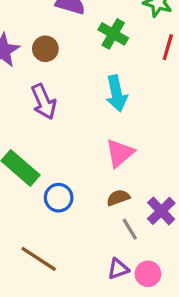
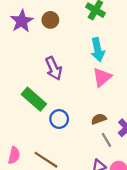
purple arrow: (44, 102) -> (54, 68), moved
pink triangle: (120, 153) -> (102, 77), moved

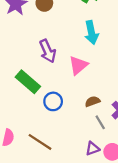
pink triangle: (102, 77) -> (78, 65), moved

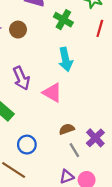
pink triangle: (78, 65) -> (52, 93), turned -50
blue circle: (53, 101) -> (27, 145), moved

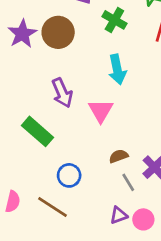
brown circle: (18, 30) -> (58, 32), size x1.5
pink triangle: (52, 93) -> (101, 111), turned 30

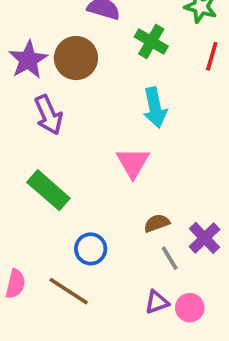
purple arrow: (62, 93) -> (48, 115), moved

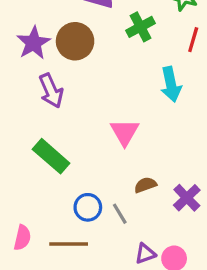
green cross: (151, 41) -> (141, 27), turned 32
cyan arrow: (155, 108) -> (171, 84), moved
gray line: (170, 258) -> (120, 214), moved
brown line: (69, 291) -> (69, 244), turned -33

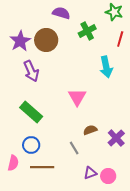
blue circle: (88, 207) -> (31, 145), moved

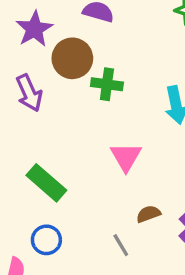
green cross: (87, 31) -> (107, 84), moved, turned 36
purple star: (20, 41) -> (34, 29), moved
purple arrow: (31, 71) -> (29, 93), moved

